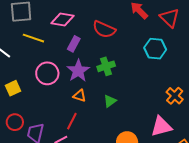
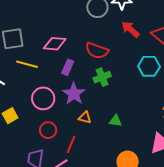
green cross: (106, 66) -> (102, 77), moved
orange triangle: (80, 96) -> (85, 118), moved
green triangle: (110, 101) -> (115, 121), moved, turned 48
red circle: (15, 122) -> (48, 130), moved

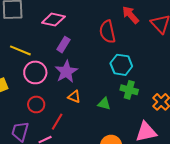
red semicircle: (97, 51) -> (107, 32), moved, turned 50
yellow line: (27, 64) -> (20, 50), moved
cyan hexagon: (149, 66) -> (121, 65), moved
green cross: (102, 77) -> (129, 90), moved, turned 30

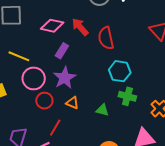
red arrow: (130, 15) -> (80, 27), moved
red circle: (36, 104) -> (44, 101), moved

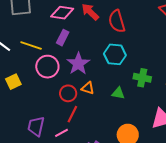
purple rectangle: (62, 51) -> (63, 38), moved
cyan hexagon: (120, 71) -> (115, 54), moved
red circle: (44, 101) -> (68, 93), moved

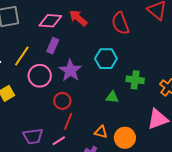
red semicircle: (117, 21) -> (120, 23), moved
yellow line: (31, 46) -> (22, 56), turned -70
orange triangle: (88, 88) -> (101, 132), moved
purple trapezoid: (36, 126) -> (33, 136), turned -105

